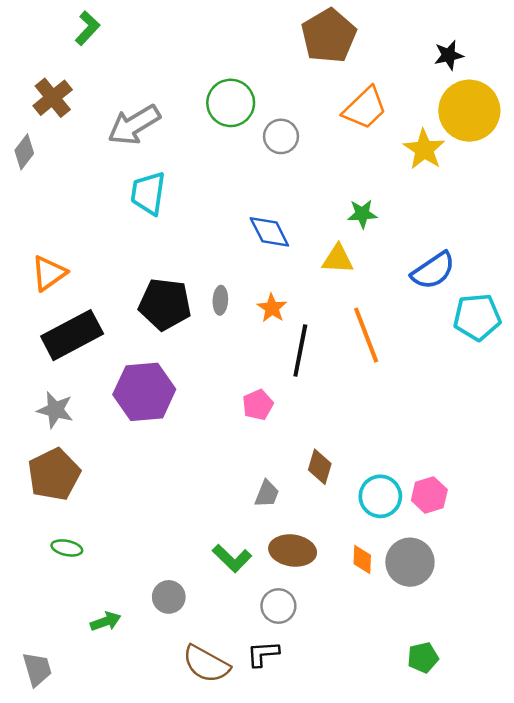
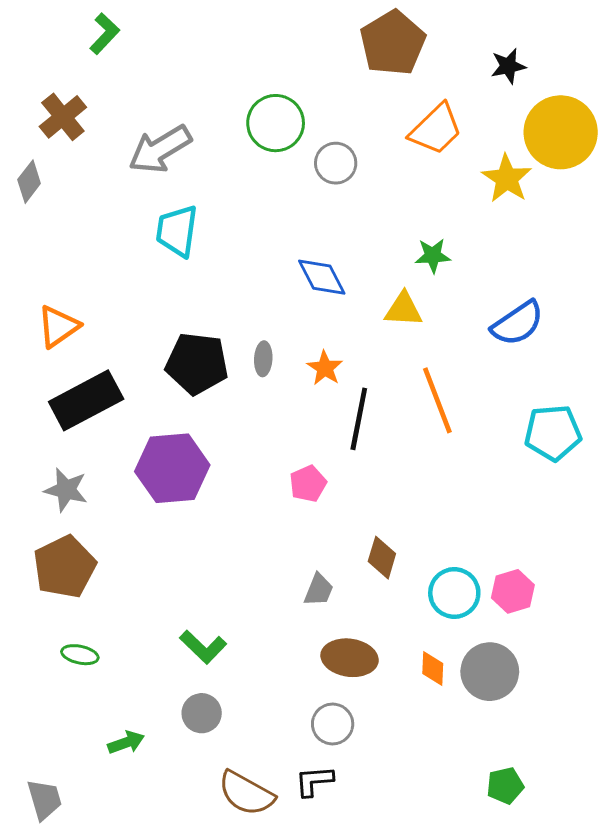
black star: (449, 55) -> (508, 66), moved
cyan pentagon: (477, 317) -> (553, 433), moved
green L-shape: (232, 558) -> (203, 647), moved

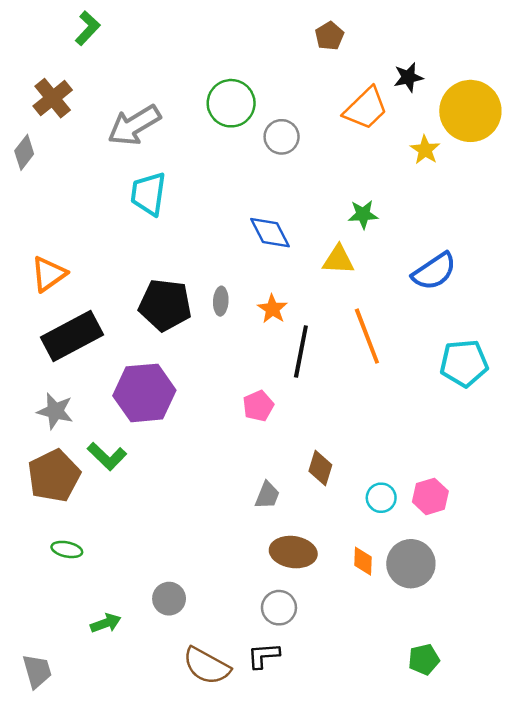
brown pentagon: (393, 43) -> (329, 36), size x0.5
black star: (508, 66) -> (408, 77), moved
yellow star: (507, 179) -> (425, 150), size x0.7
cyan circle: (454, 593) -> (381, 498), size x0.7
green L-shape: (203, 647) -> (107, 456), moved

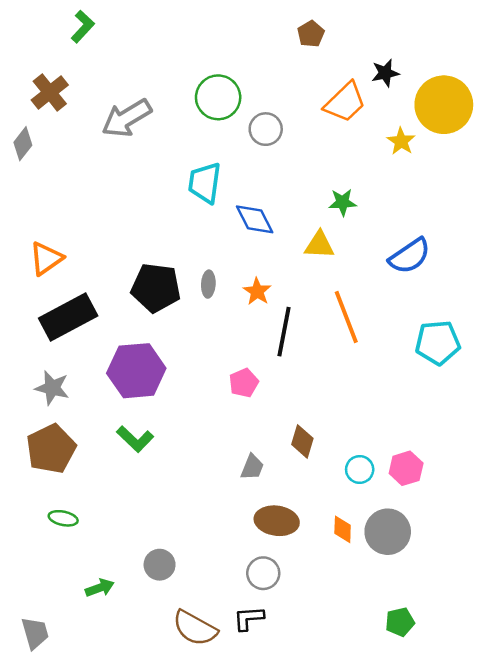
cyan trapezoid: (148, 194) -> (205, 183), moved
green L-shape: (107, 456) -> (135, 439), moved

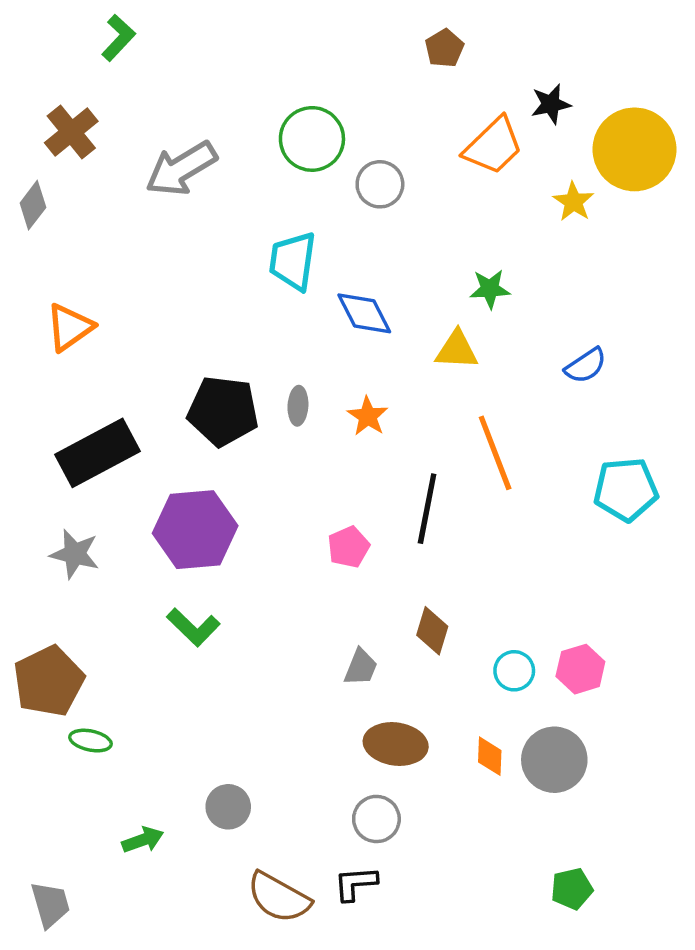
blue semicircle: (410, 256) -> (586, 366), size x0.7
orange triangle: (46, 258) -> (70, 327), moved
black line: (284, 332) -> (427, 509), moved
brown pentagon: (51, 449) -> (49, 681), moved

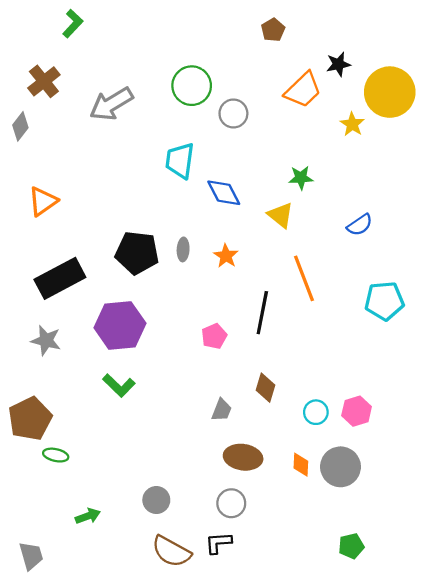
yellow triangle: (457, 350) -> (281, 215), turned 36
gray circle: (228, 807) -> (156, 500), moved

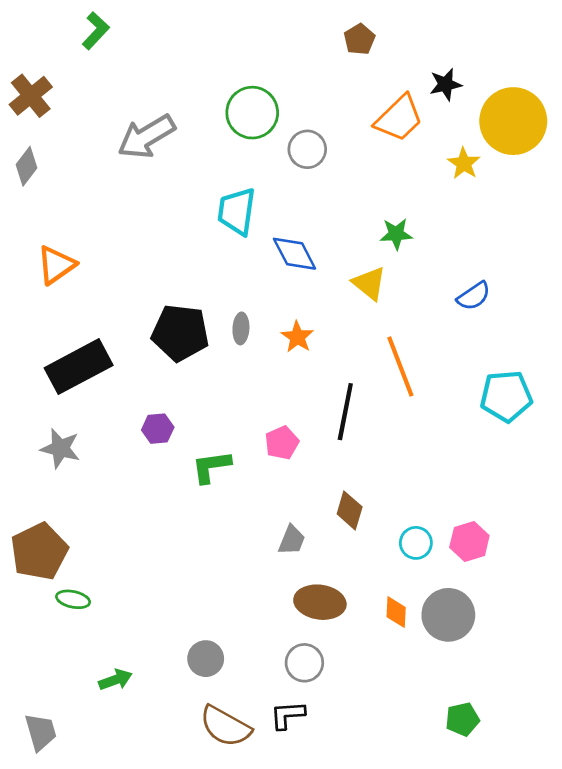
brown cross: (44, 81) -> (31, 96), moved
purple hexagon: (120, 325) -> (158, 429), size x0.5
green L-shape: (119, 385) -> (211, 467), moved, turned 128

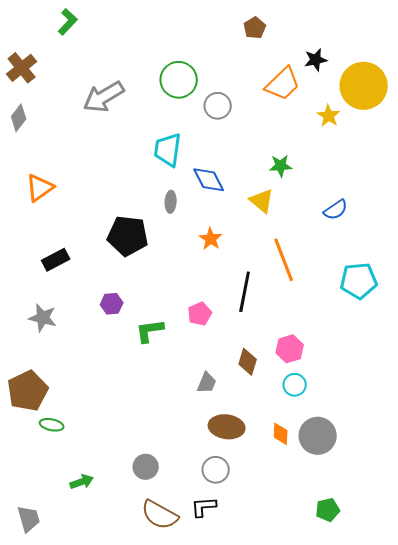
gray ellipse: (241, 328) -> (171, 202), moved
black rectangle: (79, 367) -> (56, 260), size x0.6
pink hexagon: (469, 541) -> (290, 349), moved

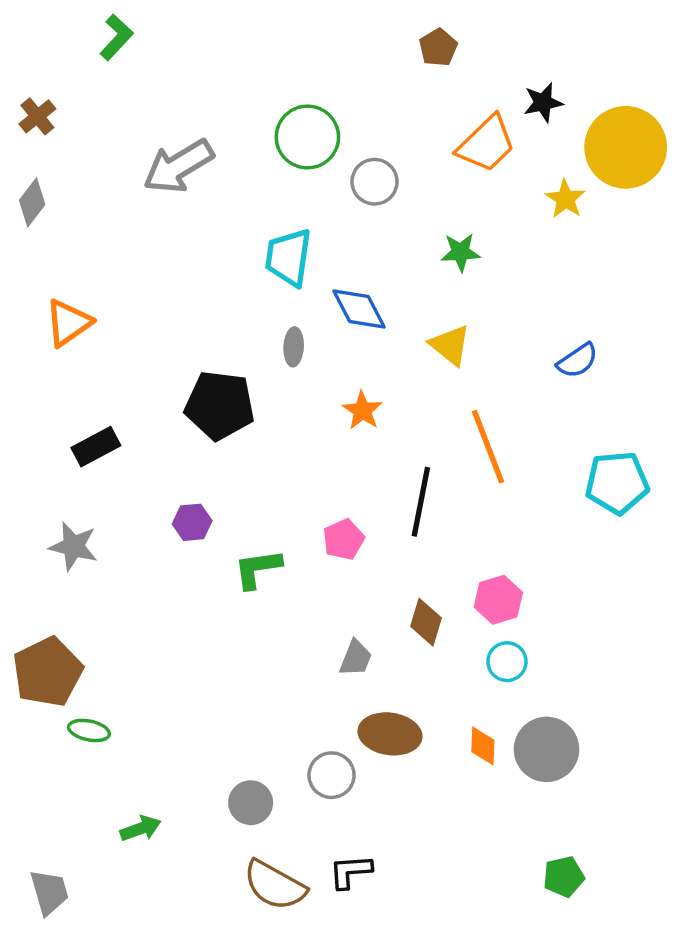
brown cross: (22, 68) -> (37, 116), size x0.7
green star: (281, 166) -> (461, 252), moved
gray circle: (216, 470) -> (331, 775), moved

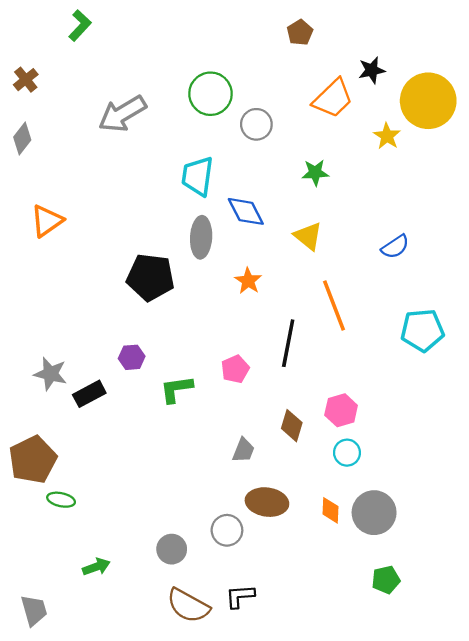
gray ellipse: (294, 347) -> (201, 237), size x1.6
black rectangle: (96, 447) -> (89, 394), moved
green pentagon: (564, 877) -> (386, 580), moved

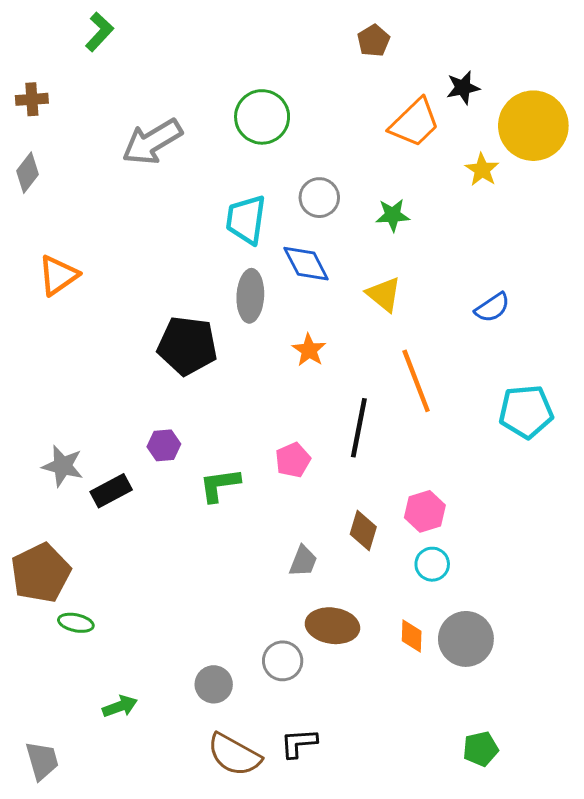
brown cross: (26, 80) -> (32, 99), turned 35
gray circle: (256, 124) -> (319, 198), moved
green pentagon: (386, 580) -> (481, 749), moved

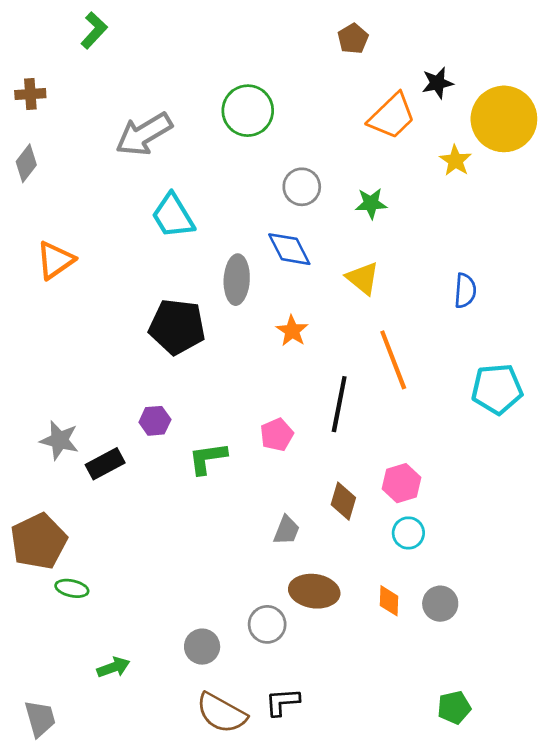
cyan trapezoid: (246, 220) -> (173, 216), moved, turned -39
blue semicircle: (492, 308) -> (465, 291), turned -52
gray circle: (466, 639) -> (440, 604), size x0.7

